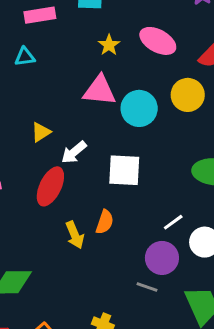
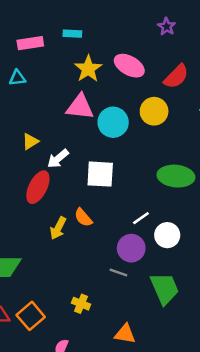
yellow star: (109, 45) -> (88, 69), size x1.5
orange semicircle: (105, 222) -> (83, 217), turned 120
yellow arrow: (75, 235) -> (58, 228), turned 50

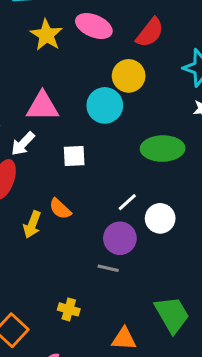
pink triangle: (80, 107) -> (42, 106), moved
cyan circle: (113, 122) -> (105, 105), moved
white square: (100, 174) -> (74, 156), size x0.7
green trapezoid: (165, 288) -> (172, 315), moved

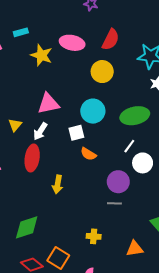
cyan circle: (105, 105) -> (93, 111), moved
white line: (127, 202) -> (129, 146), moved
orange semicircle: (60, 209) -> (88, 154), moved

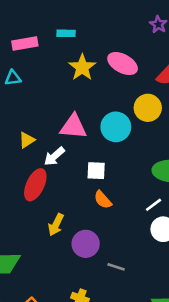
cyan circle: (93, 111) -> (116, 127), moved
purple circle: (118, 182) -> (86, 244), moved

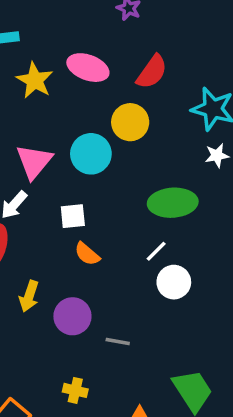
pink triangle: (73, 127) -> (34, 161), turned -48

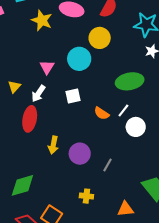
pink triangle: (34, 161) -> (47, 67), size x0.7
orange semicircle: (87, 254) -> (102, 113), moved
gray line: (118, 342) -> (107, 165), turned -64

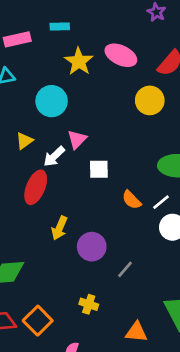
cyan circle: (79, 59) -> (52, 101), moved
pink triangle: (47, 67) -> (77, 139), moved

